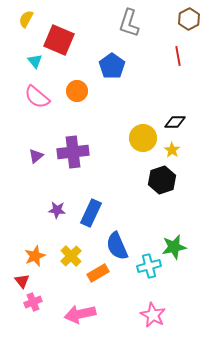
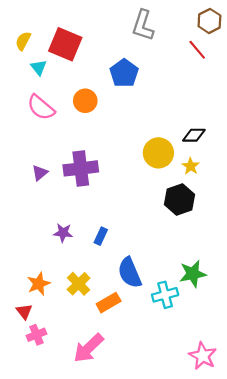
yellow semicircle: (26, 19) -> (23, 41), moved
red line: (178, 56) -> (197, 50), moved, turned -30
blue rectangle: (91, 213) -> (101, 236), size x0.6
pink arrow: (80, 314) -> (89, 348), turned -32
pink star: (153, 315) -> (203, 356), moved

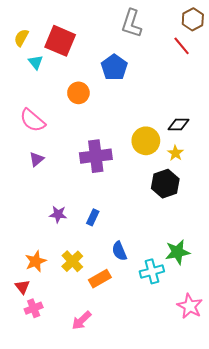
pink semicircle: (41, 107) -> (33, 120), moved
purple cross: (81, 168) -> (96, 156), moved
blue semicircle: (130, 273) -> (119, 251), size x0.7
pink arrow: (89, 348) -> (82, 320), size x0.7
pink star: (203, 356) -> (190, 306), moved

